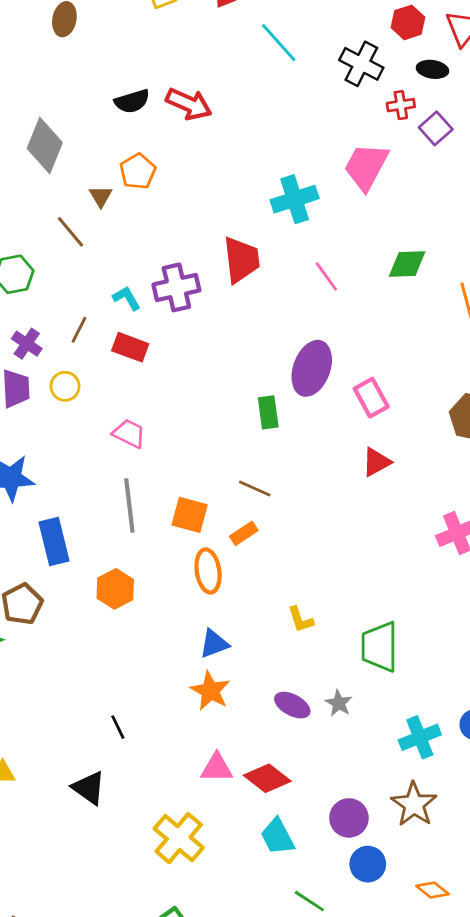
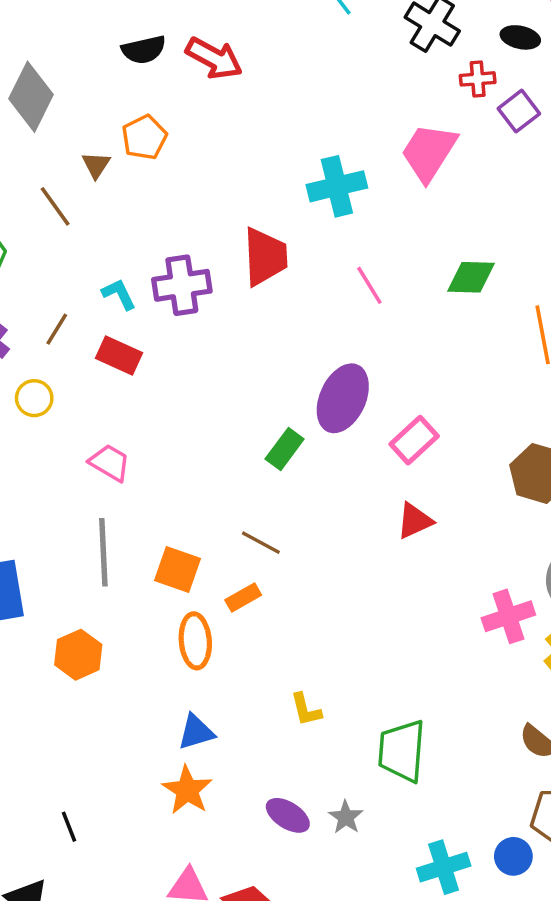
pink rectangle: (371, 398) -> (414, 440), turned 72
green rectangle: (268, 412) -> (285, 449), turned 40

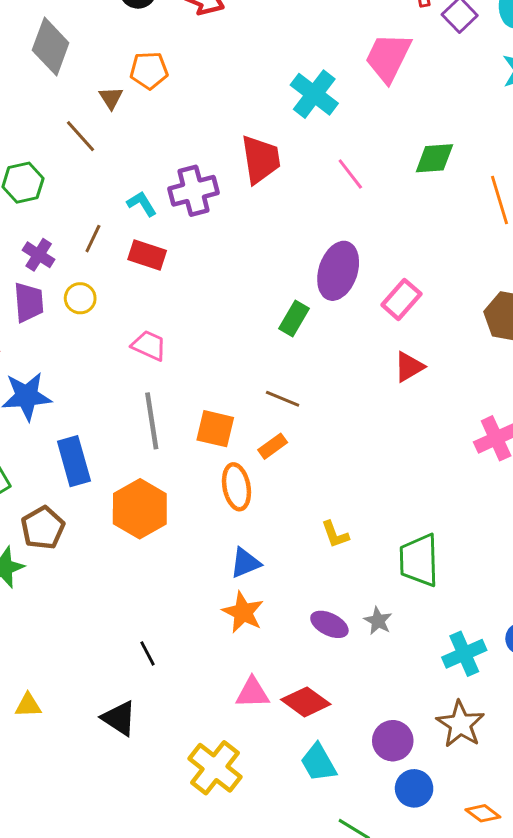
orange pentagon: (144, 137) -> (149, 70), turned 30
cyan cross: (337, 186) -> (314, 94), turned -33
orange hexagon: (78, 655) -> (140, 509), size x1.4

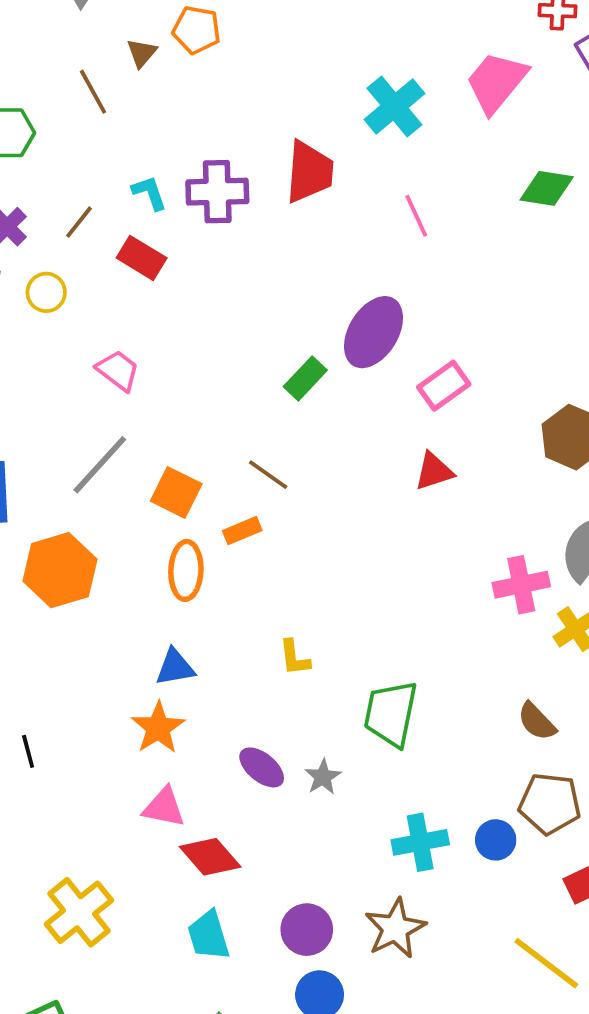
green diamond: (434, 158) -> (547, 188), moved
gray line: (152, 421) -> (100, 465), turned 38
pink triangle: (252, 693) -> (164, 807), moved

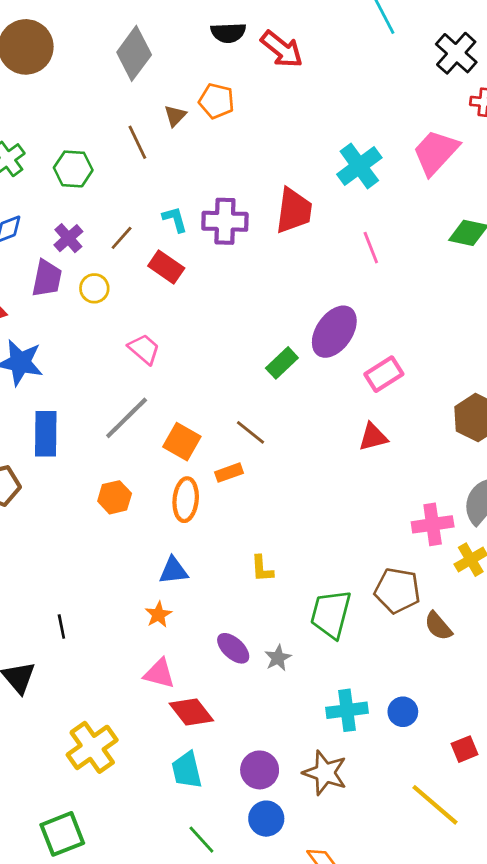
orange hexagon: (60, 570) -> (115, 497), moved, size x0.6
orange star: (158, 728) -> (158, 615), size x0.7
brown pentagon: (550, 804) -> (397, 590), moved
brown star: (395, 928) -> (325, 773), turned -30

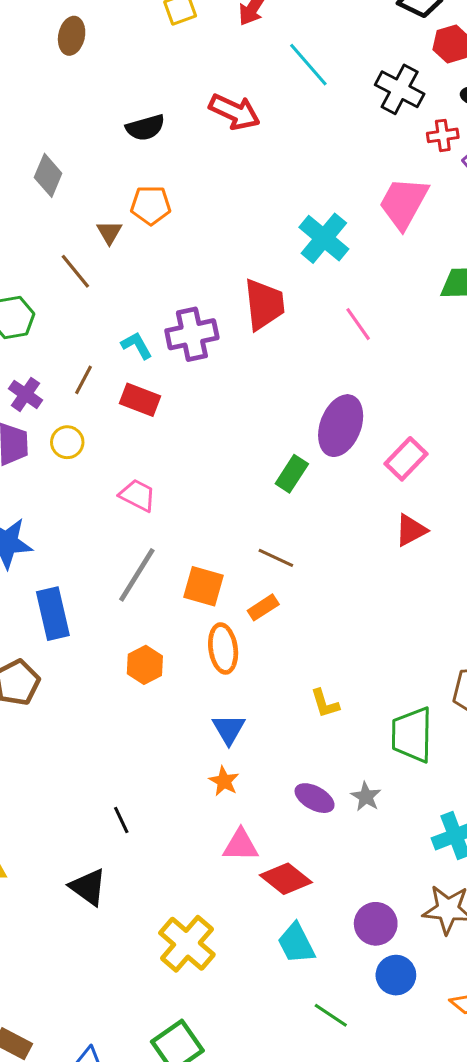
red arrow: (282, 49) -> (235, 112), moved
gray diamond: (134, 53) -> (48, 175), size x0.7
blue triangle: (174, 571) -> (229, 729), turned -40

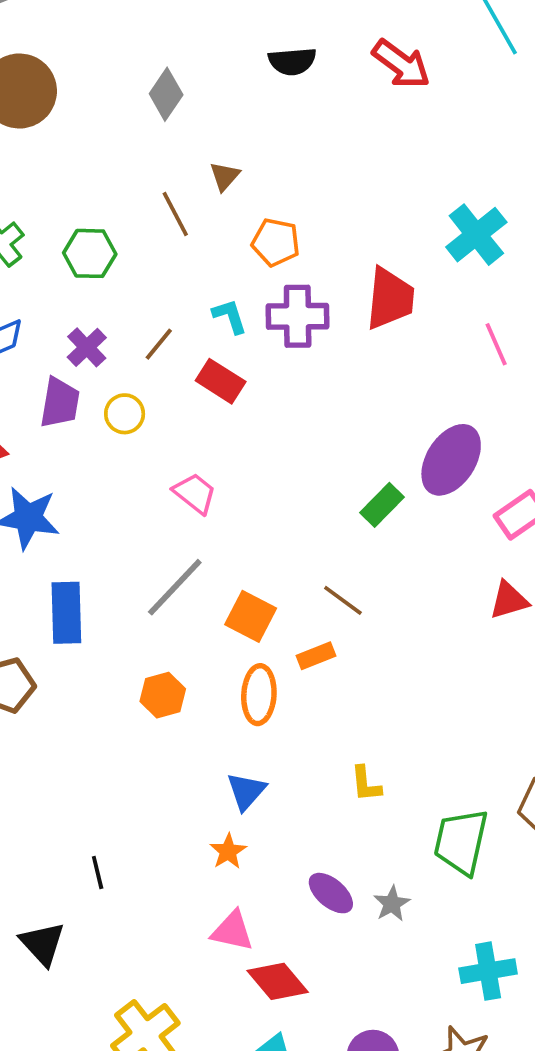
orange pentagon: (151, 205) -> (276, 242), moved

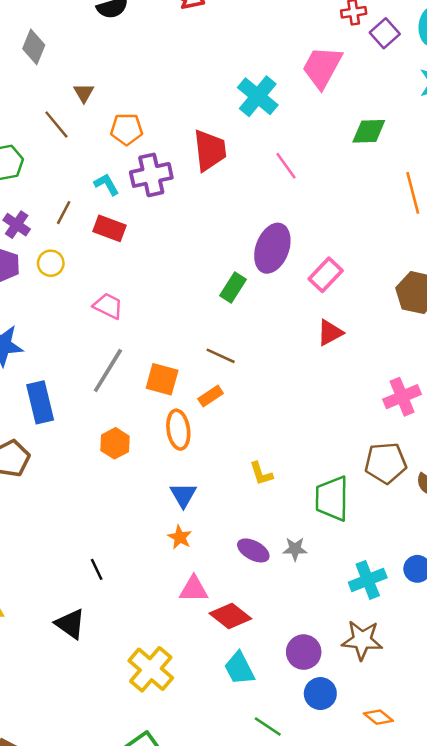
gray star: (392, 904) -> (295, 549), turned -30

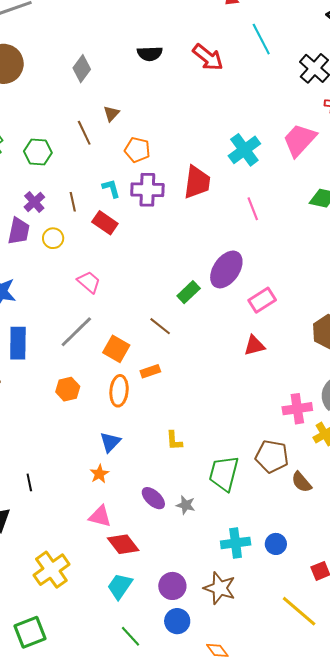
brown line: (64, 213) -> (73, 202), turned -54
brown line: (221, 356) -> (160, 326), moved
cyan trapezoid: (239, 668) -> (120, 586), turned 48

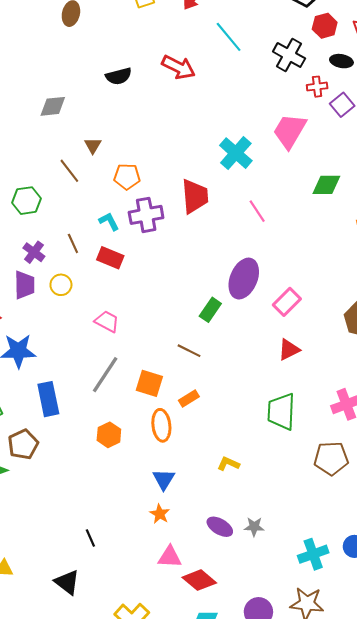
gray diamond: (82, 69) -> (53, 106), turned 60
yellow L-shape: (174, 441) -> (228, 464), turned 130
green trapezoid: (224, 473) -> (281, 411), moved

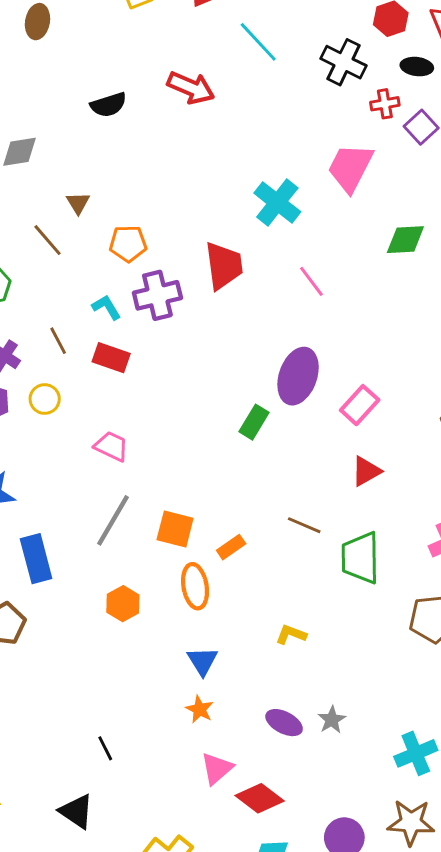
brown line: (189, 351) -> (304, 525), moved
gray star: (254, 527) -> (332, 720), turned -30
pink triangle: (170, 557) -> (217, 768), turned -40

